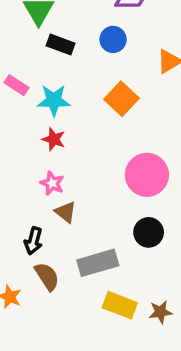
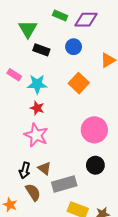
pink star: (52, 183) -> (36, 135), size x1.6
brown triangle: (66, 212) -> (44, 168), moved

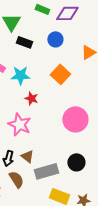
red star: (37, 108) -> (31, 98), moved
black circle: (95, 165) -> (76, 162), moved

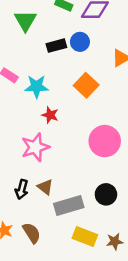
black rectangle: (24, 42) -> (56, 46), moved, turned -35
pink star: (19, 124) -> (35, 147), turned 30
brown semicircle: (16, 179) -> (32, 233), moved

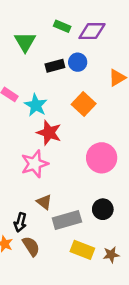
cyan star: (37, 86) -> (36, 105), turned 30
red star: (50, 115) -> (49, 133), size x1.5
black arrow: (22, 189) -> (20, 222), moved

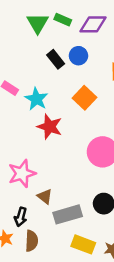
green triangle: (25, 42) -> (38, 23), moved
black rectangle: (55, 66) -> (56, 59), turned 66
pink star: (35, 164) -> (22, 174), moved
brown semicircle: (31, 246) -> (32, 241), turned 36

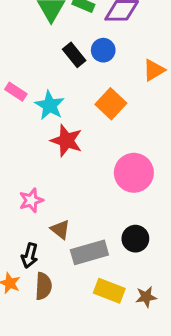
pink star: (22, 174) -> (31, 200), size x0.7

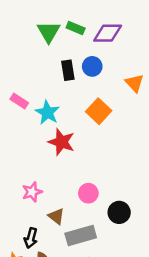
black rectangle: (74, 55) -> (68, 70), turned 30
orange triangle: (154, 70) -> (134, 83), turned -42
pink circle: (134, 173) -> (88, 193), moved, size x0.6
black circle: (135, 239) -> (119, 212), moved

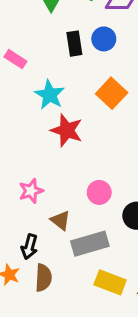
pink rectangle: (19, 101) -> (15, 59), moved

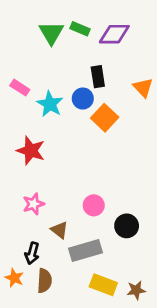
blue circle: (104, 39) -> (83, 99), moved
black rectangle: (74, 44) -> (98, 77), moved
cyan star: (50, 95) -> (50, 104), moved
red star: (67, 130) -> (31, 151), moved

